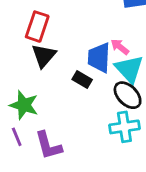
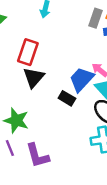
blue trapezoid: (99, 58) -> (82, 79), turned 40

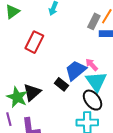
black triangle: (34, 77) -> (32, 92), moved

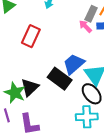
pink arrow: (92, 65) -> (85, 26), moved
black rectangle: (61, 84) -> (60, 79), size x1.6

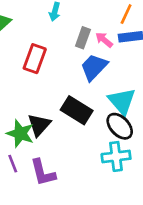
gray rectangle: (91, 14) -> (83, 38), moved
blue trapezoid: (74, 64) -> (94, 67), moved

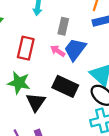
pink arrow: (104, 40) -> (58, 51), moved
green star: (20, 133) -> (19, 83), moved

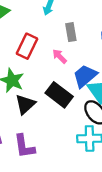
gray rectangle: (63, 26) -> (71, 32), turned -35
blue trapezoid: (75, 49) -> (85, 76), moved

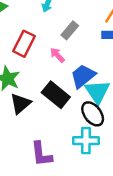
gray rectangle: (71, 32) -> (70, 30), turned 48
purple L-shape: (24, 146) -> (41, 154), moved

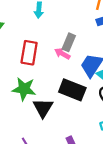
gray rectangle: (70, 30) -> (69, 42), moved

